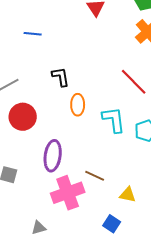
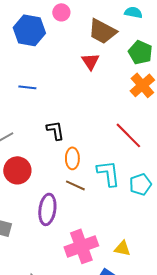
brown line: (95, 176) -> (75, 185), moved
pink cross: (68, 193) -> (81, 246), moved

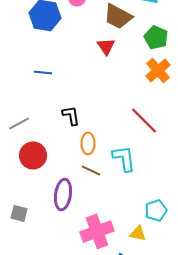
cyan pentagon: (140, 184) -> (156, 210), moved

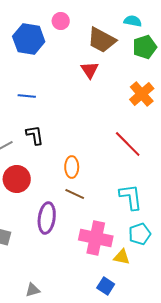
green pentagon: (156, 37) -> (145, 47), moved, turned 30
black L-shape: (71, 115) -> (35, 135), moved
cyan L-shape: (124, 158) -> (131, 197), moved
pink cross: (97, 231) -> (96, 238), moved, turned 32

